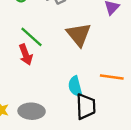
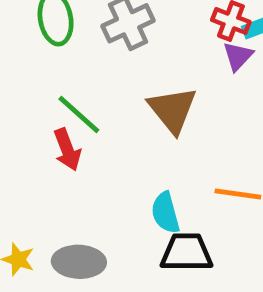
black trapezoid: (86, 106) -> (186, 252), turned -88

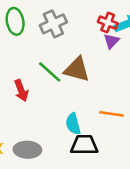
brown triangle: (172, 110) -> (77, 69), turned -36
green line: (79, 114) -> (50, 72), moved

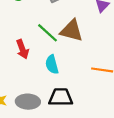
cyan semicircle: (73, 124) -> (52, 64), moved
black trapezoid: (84, 145) -> (61, 97), moved

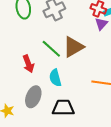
brown triangle: (72, 31) -> (73, 47), turned -45
gray ellipse: (28, 102) -> (33, 97), moved, turned -70

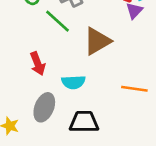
green line: (51, 49) -> (58, 21), moved
cyan semicircle: (55, 78) -> (73, 82), turned -78

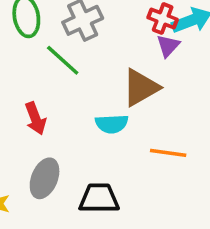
brown triangle: (97, 41) -> (141, 88), moved
cyan semicircle: (73, 82) -> (112, 124), moved

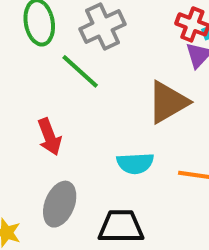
cyan semicircle: (112, 124) -> (135, 163), moved

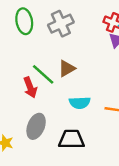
green line: (80, 71) -> (43, 74), moved
brown triangle: (168, 102) -> (67, 68), moved, size x0.7

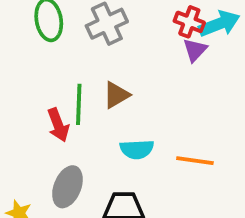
green line: (43, 74) -> (79, 104), turned 50

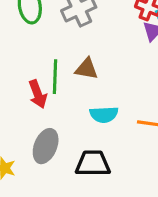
brown triangle: (116, 95) -> (87, 69), turned 40

